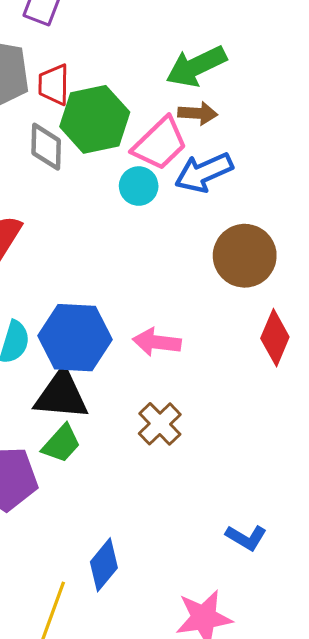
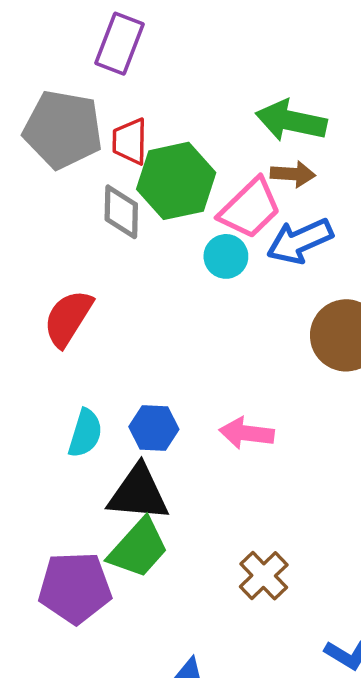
green arrow: (196, 66) -> (291, 121), turned 38
blue hexagon: (75, 338) -> (154, 428), size x0.6
brown cross: (160, 424) -> (264, 576), moved
green trapezoid: (61, 444) -> (138, 548), size x1.4

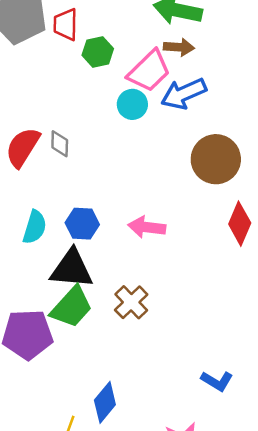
green hexagon: (176, 181) -> (98, 52), size x0.6
gray diamond: (121, 212) -> (60, 144), moved, size x0.7
brown cross: (264, 576) -> (131, 302), moved

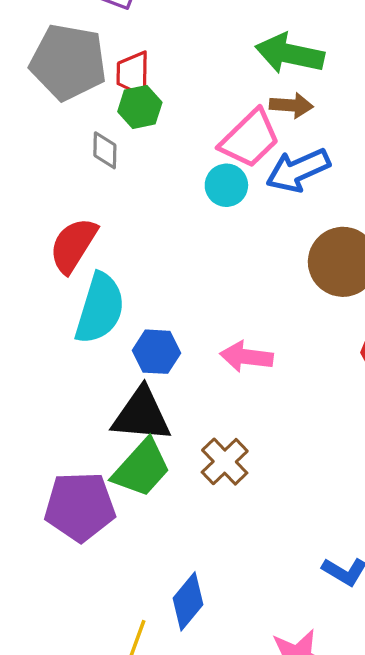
green hexagon: (98, 52) -> (140, 107), moved
gray diamond: (60, 144) -> (105, 150), moved
cyan semicircle: (35, 227) -> (100, 308), moved, size x1.5

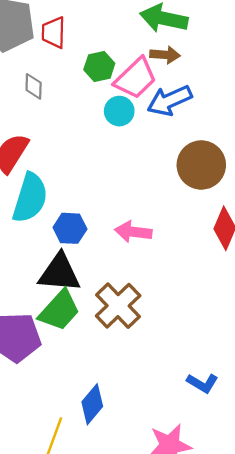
green hexagon: (140, 107) -> (99, 66), moved
brown cross: (225, 462) -> (118, 306), size x1.4

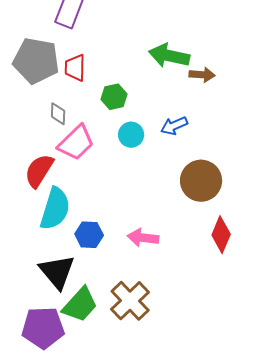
brown arrow: (165, 55) -> (202, 75), moved
pink trapezoid: (136, 78) -> (76, 143), moved
blue arrow: (170, 100) -> (174, 126), size x0.7
black triangle: (59, 273) -> (57, 272), moved, turned 45

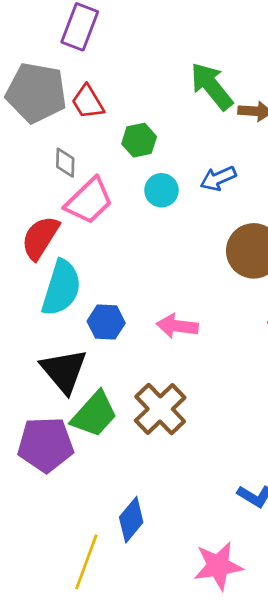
green arrow: (169, 56) -> (212, 86), turned 39
red trapezoid: (75, 68) -> (88, 102), turned -32

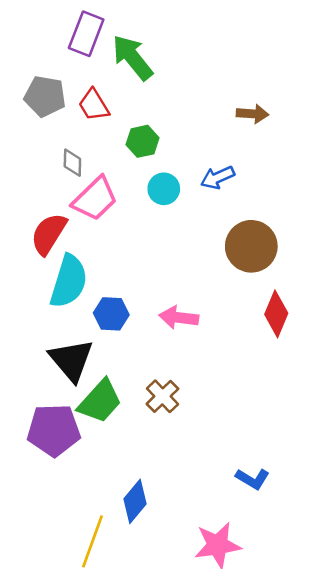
green arrow: (212, 86) -> (132, 58), moved
gray pentagon: (36, 93) -> (45, 96), size x0.7
brown cross: (160, 409) -> (163, 396), size x0.7

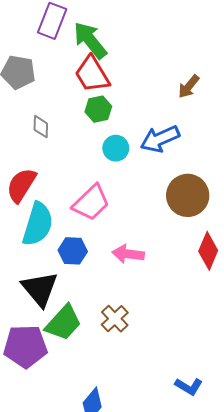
red trapezoid: (94, 105) -> (92, 74), moved, size x1.4
brown arrow: (253, 114) -> (189, 87), turned 125
blue arrow: (218, 178) -> (160, 139), size x1.4
pink trapezoid: (95, 199) -> (91, 203), moved

